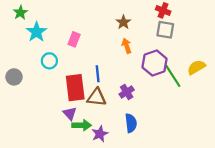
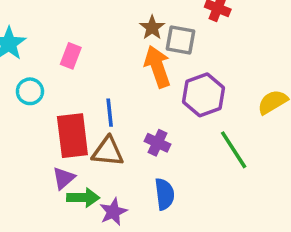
gray square: (165, 30) -> (180, 40), moved
orange arrow: (127, 46) -> (157, 67), size x1.6
green line: (173, 76) -> (234, 150), moved
purple cross: (127, 92) -> (157, 143), turned -32
purple triangle: (70, 113) -> (64, 178), turned 32

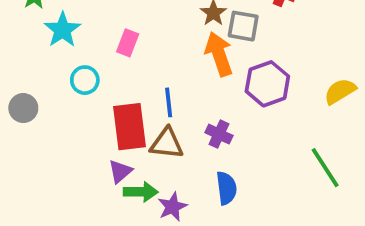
green line: (234, 150) -> (325, 168), moved

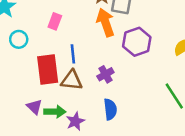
pink rectangle: (128, 43) -> (55, 21), moved
purple cross: (219, 134) -> (105, 74), turned 35
purple triangle: (120, 171) -> (34, 107), moved, turned -35

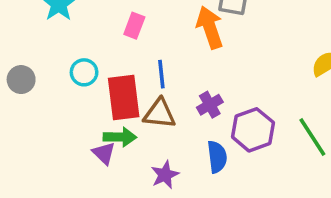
cyan circle: (19, 39) -> (84, 72), moved
purple hexagon: (137, 42) -> (253, 130), moved
green arrow: (55, 112) -> (120, 137), moved

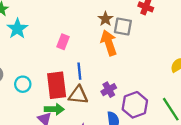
cyan circle: (84, 72) -> (23, 84), moved

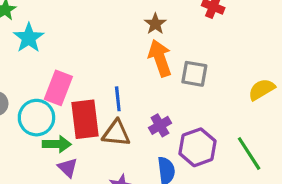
gray square: (123, 26) -> (194, 74), moved
pink rectangle: (63, 42) -> (58, 88), moved, size x1.5
cyan circle: (23, 84) -> (36, 118), size x1.5
green arrow: (54, 109) -> (57, 144), moved

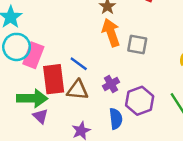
blue line: (118, 99) -> (79, 64), turned -48
cyan circle: (36, 118) -> (17, 47), moved
green arrow: (57, 144) -> (32, 98), size x1.4

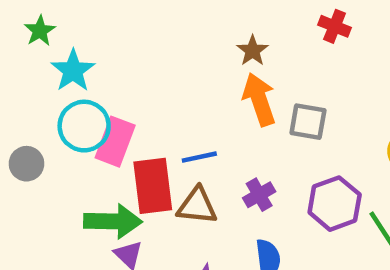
blue line: (79, 64) -> (199, 157), turned -48
purple hexagon: (140, 101) -> (335, 204), moved

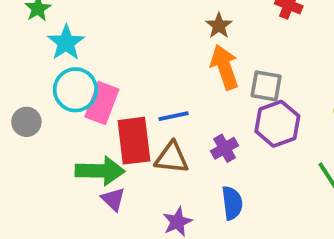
purple hexagon: (335, 204) -> (277, 124), moved

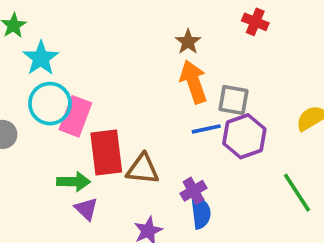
blue line: (174, 116) -> (206, 129), moved
purple cross: (225, 148) -> (193, 191), moved
green arrow: (100, 171) -> (74, 182), size x0.7

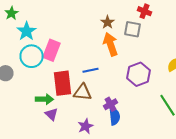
gray square: (233, 100) -> (132, 29), moved
pink rectangle: (75, 116) -> (52, 50), moved
blue line: (206, 129) -> (90, 70), moved

